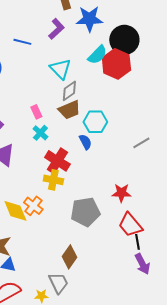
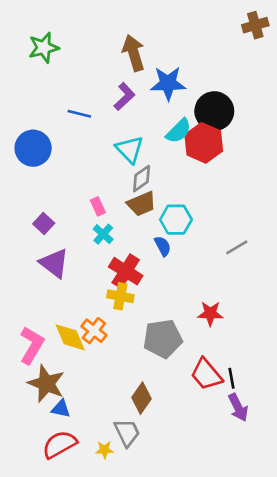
red trapezoid: (130, 225) -> (206, 374), moved

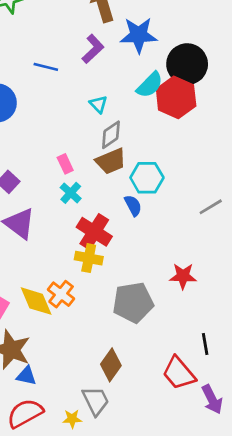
cyan triangle: (130, 149) -> (98, 104), size x0.6
red trapezoid: (206, 374) -> (179, 373), moved
purple arrow: (238, 407) -> (212, 399), moved

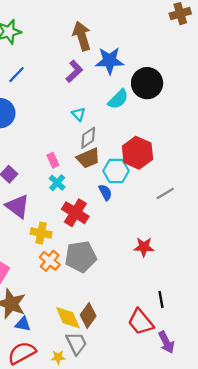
blue line: (46, 67) -> (16, 75), moved, turned -60
red hexagon: (176, 97) -> (137, 153), moved
yellow cross: (89, 258) -> (41, 233), moved
yellow diamond: (36, 301) -> (68, 318), moved
gray pentagon: (133, 302) -> (81, 257), moved

